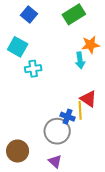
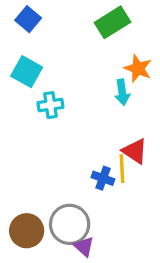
blue square: (29, 14) -> (28, 19), moved
orange star: (90, 45) -> (138, 68), turned 30
gray circle: (57, 131) -> (70, 224), moved

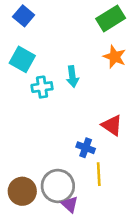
green rectangle: (113, 22) -> (111, 18), moved
cyan arrow: (122, 92) -> (72, 77), moved
yellow line: (122, 169) -> (99, 174), moved

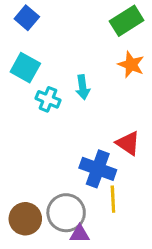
cyan cross: (42, 87) -> (48, 99), turned 30
blue cross: (86, 148) -> (98, 169), size x1.6
purple triangle: (70, 204) -> (80, 234), turned -42

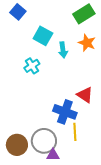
cyan square: (25, 68) -> (43, 36), moved
cyan arrow: (83, 87) -> (63, 50), moved
cyan cross: (48, 99) -> (32, 66), turned 35

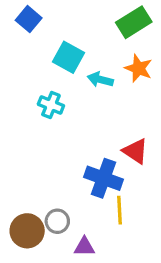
cyan arrow: (63, 50) -> (100, 80), turned 112
cyan cross: (32, 66) -> (51, 105), turned -35
gray circle: (44, 141) -> (57, 221), moved, size x0.6

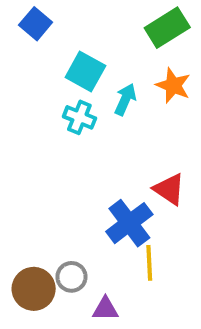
cyan arrow: (100, 80) -> (125, 99), turned 100
cyan cross: (51, 105) -> (79, 117), moved
blue cross: (104, 178) -> (129, 223), turned 33

